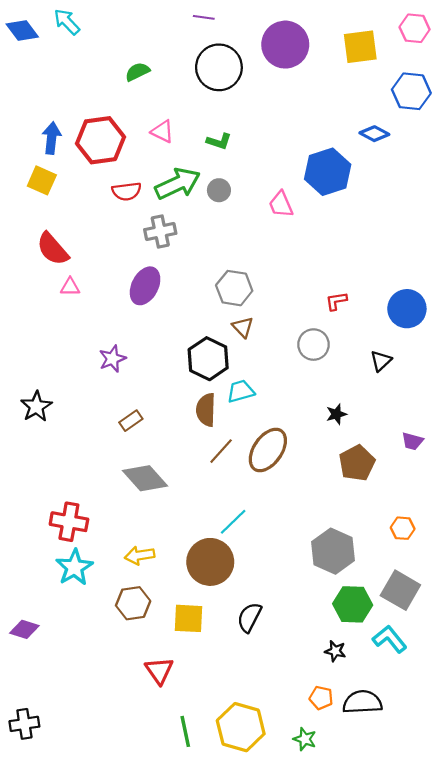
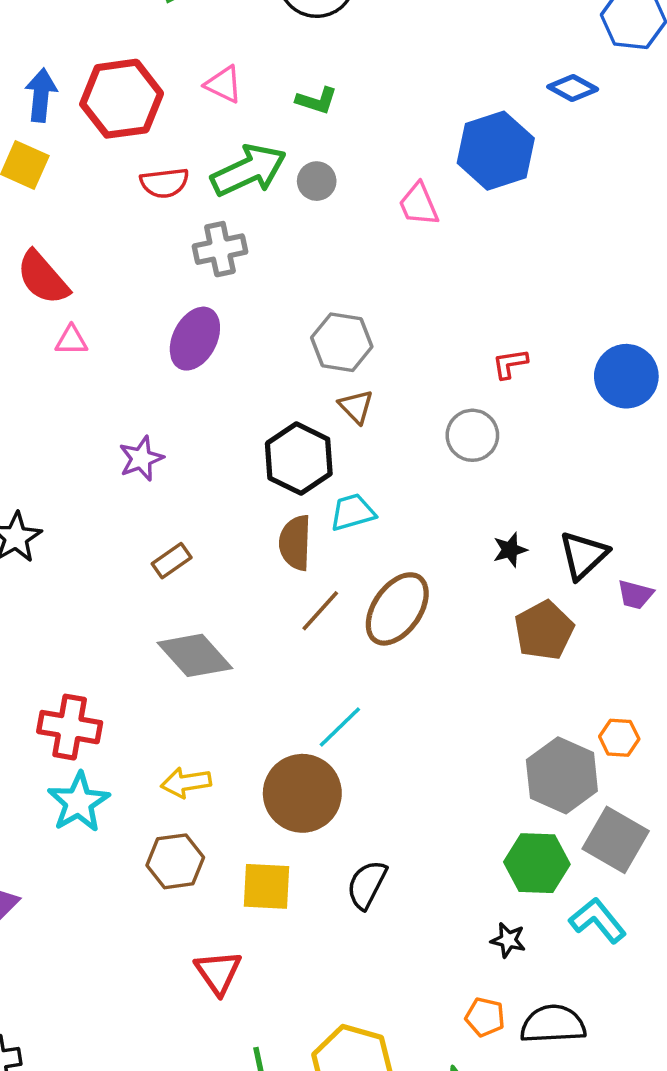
black triangle: (381, 361) -> (583, 555), moved, size x1.4
gray hexagon: (333, 551) -> (562, 775), moved

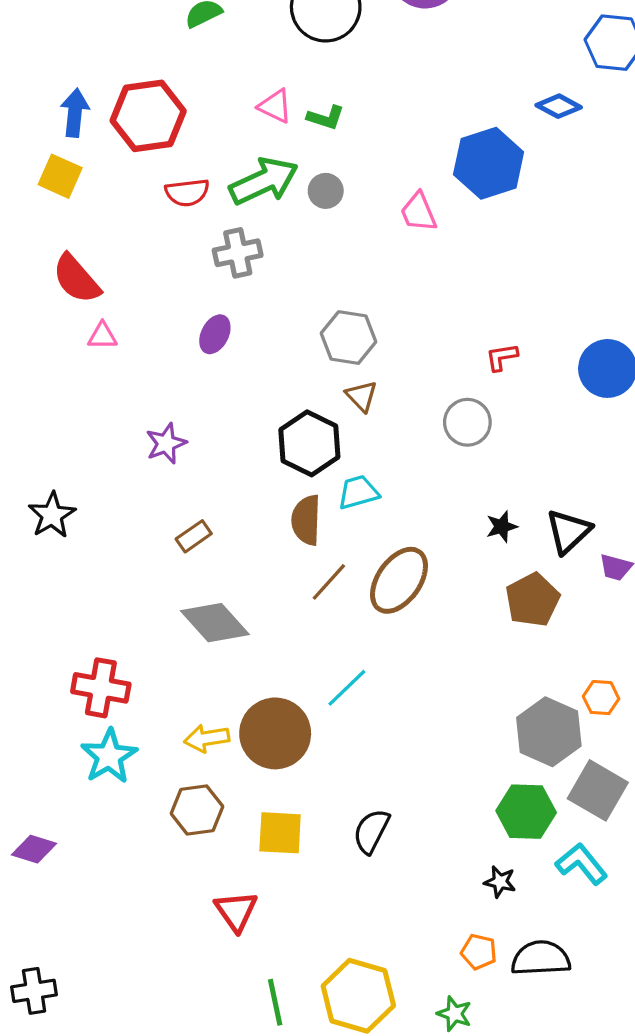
pink triangle: (224, 84) -> (275, 106), moved
purple ellipse: (195, 339) -> (215, 334), size x0.7
brown circle: (302, 793) -> (275, 733), moved

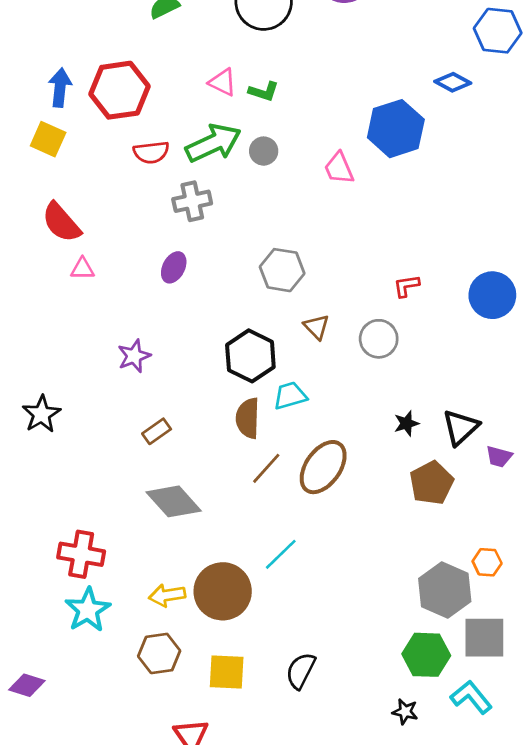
brown triangle: (362, 396) -> (317, 327), moved
gray square: (598, 790) -> (484, 638), turned -30

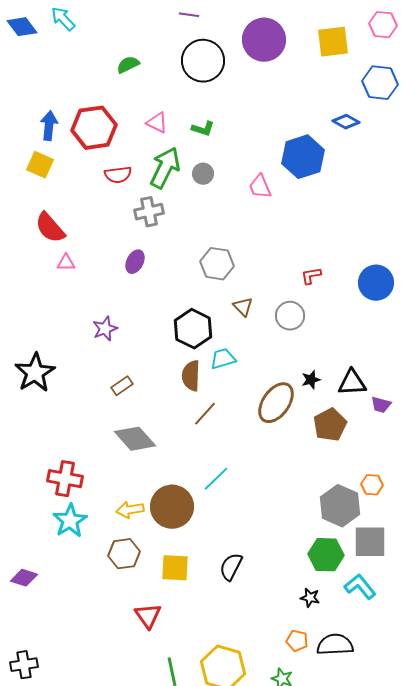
pink triangle: (223, 82) -> (157, 123), moved
green arrow: (213, 143) -> (165, 168), turned -39
black star: (41, 414) -> (35, 373), size x1.4
black triangle: (461, 427) -> (352, 383), turned 40
brown ellipse: (323, 467) -> (276, 403), moved

